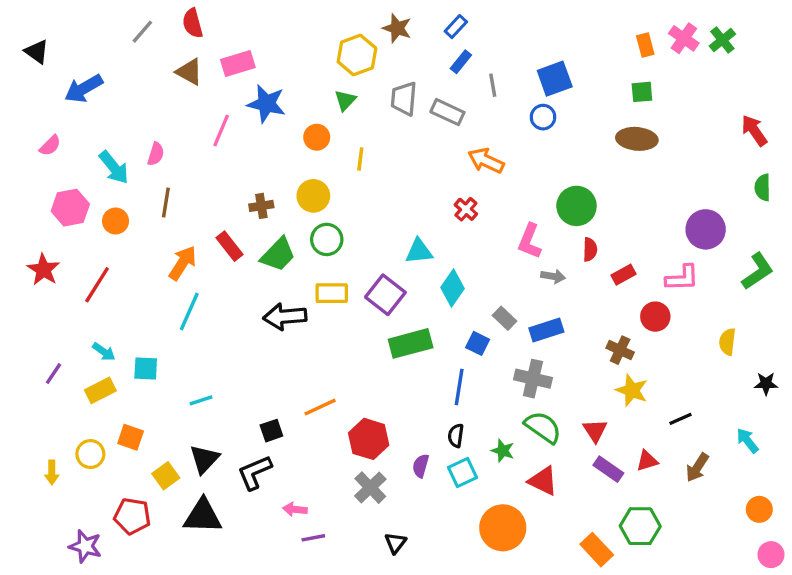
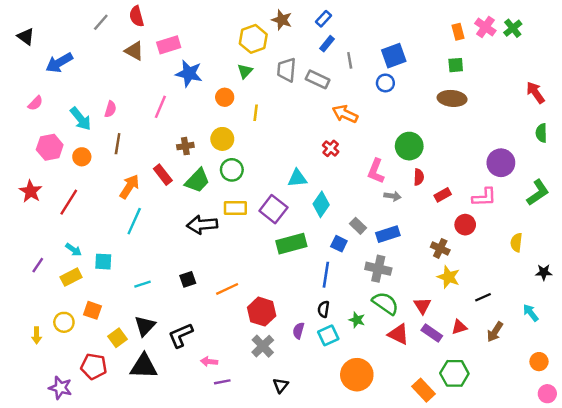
pink line: (221, 130) -> (160, 107), moved
black square: (271, 431) -> (188, 279), moved
red triangle: (543, 481) -> (399, 334), moved

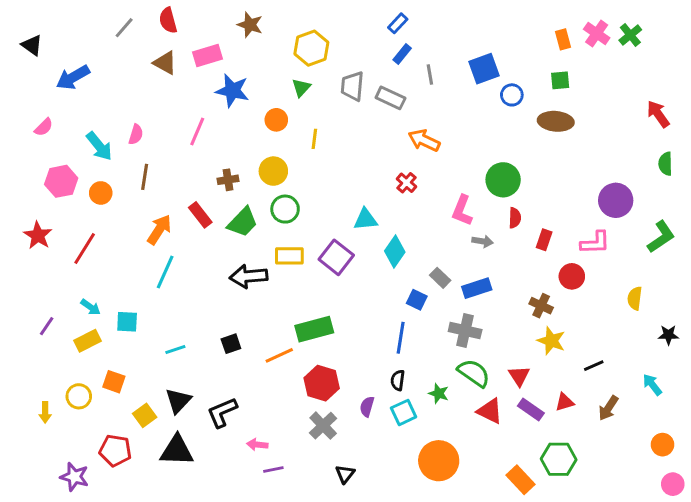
brown star: (282, 20) -> (250, 25), moved
blue circle: (385, 83) -> (512, 95), moved
red rectangle: (443, 195) -> (544, 240), turned -42
green rectangle: (291, 244) -> (314, 329), moved

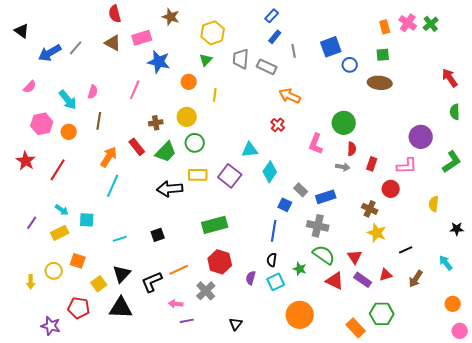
gray line: (124, 28) -> (76, 48), moved
gray arrow: (483, 241) -> (343, 167), moved
orange line: (279, 355) -> (179, 270), moved
gray cross: (323, 426) -> (206, 291), moved

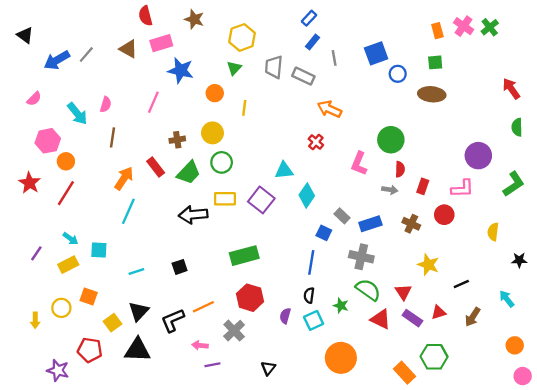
red semicircle: (115, 14) -> (145, 16), moved
orange circle: (69, 132) -> (66, 161), moved
brown cross: (370, 209) -> (411, 224), moved

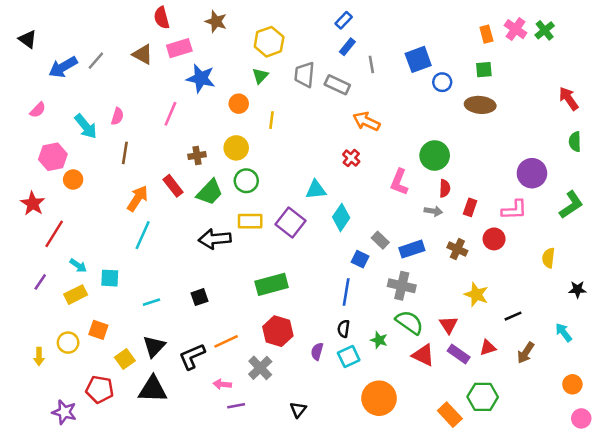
red line: (66, 193) -> (54, 234), moved

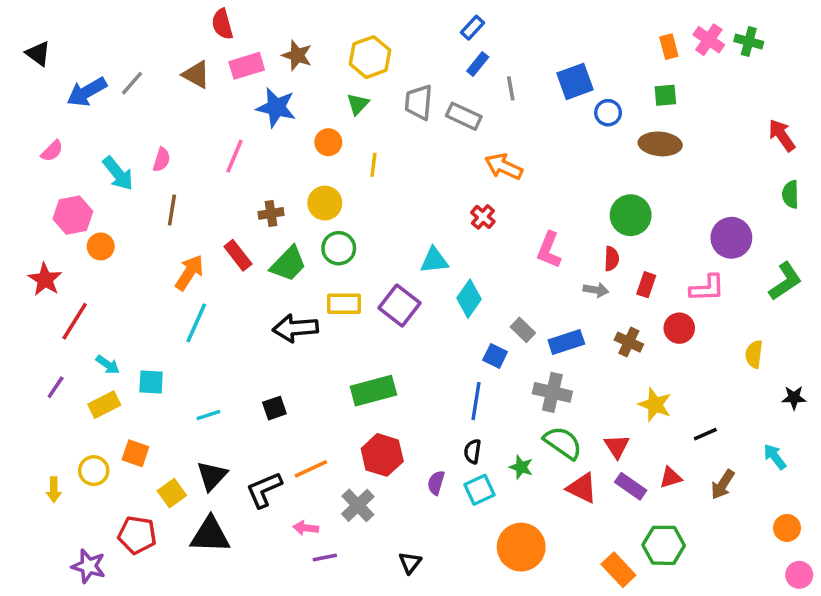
brown star: (216, 21) -> (297, 55), moved
green cross: (545, 30) -> (749, 41), turned -36
green circle: (435, 155) -> (631, 215), moved

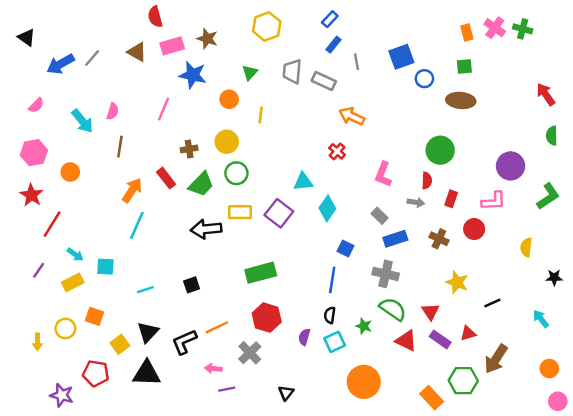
yellow hexagon: (370, 57) -> (267, 26), moved
pink hexagon: (73, 215) -> (34, 153), moved
gray rectangle: (523, 330) -> (380, 216), moved
brown arrow: (723, 485) -> (496, 359), moved, size x1.4

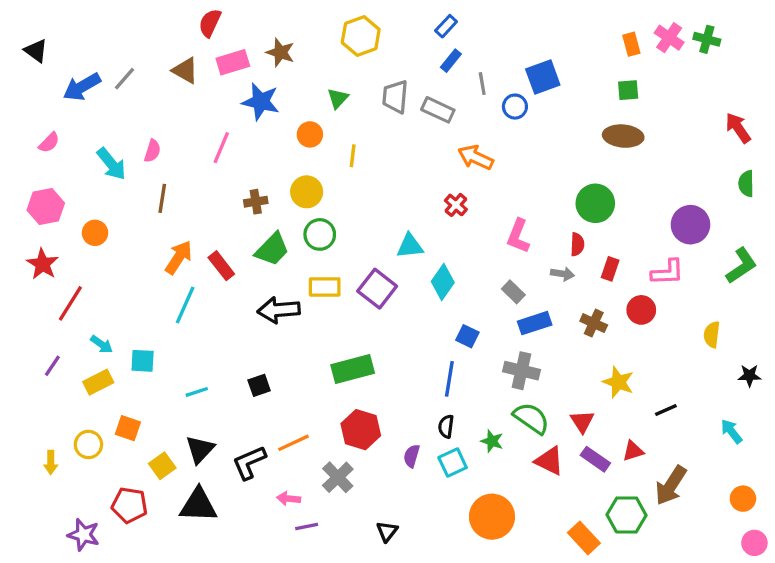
red semicircle: (155, 17) -> (210, 23), turned 40
blue circle: (424, 79) -> (515, 107), moved
red rectangle: (166, 178) -> (221, 266), moved

